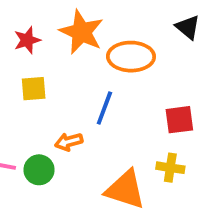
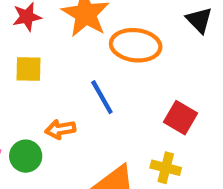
blue line: (104, 108) -> (102, 97), turned -56
red square: (179, 120) -> (180, 118), turned 32

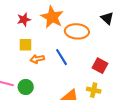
orange arrow: (60, 129) -> (37, 59), moved

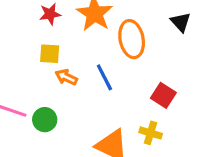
orange ellipse: (77, 31) -> (132, 39), turned 70
orange arrow: (37, 59) -> (66, 77), turned 32

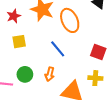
orange arrow: (66, 77) -> (50, 74), moved, turned -88
green circle: (45, 120) -> (25, 74), moved

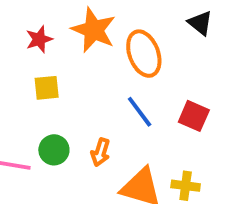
blue line: (58, 49) -> (140, 112), moved
yellow cross: (95, 78) -> (186, 186), moved

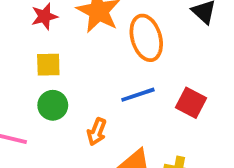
blue line: (140, 112) -> (138, 95), turned -76
green circle: (54, 150) -> (53, 105), moved

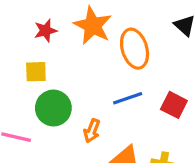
yellow square: (48, 65) -> (36, 72), moved
green circle: (53, 105) -> (53, 108), size x1.4

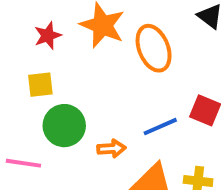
blue line: (128, 98) -> (160, 127), moved
orange arrow: (92, 131) -> (111, 149), turned -110

